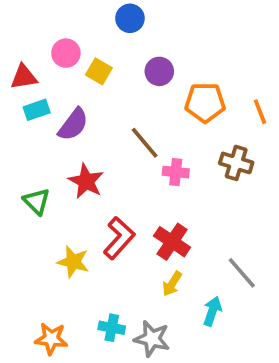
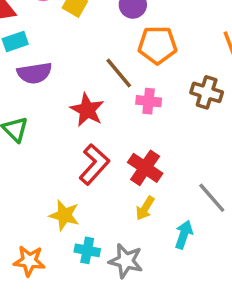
orange pentagon: (205, 103) -> (157, 45), moved
purple semicircle: (73, 124) -> (35, 73), moved, turned 44
red star: (86, 181) -> (87, 110), moved
yellow star: (73, 262) -> (64, 215), moved

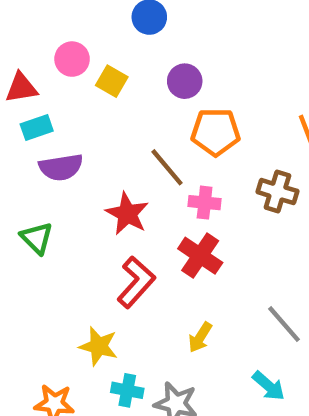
red cross: (145, 168) -> (200, 256), moved
cyan arrow: (184, 235) -> (269, 386), moved, turned 112

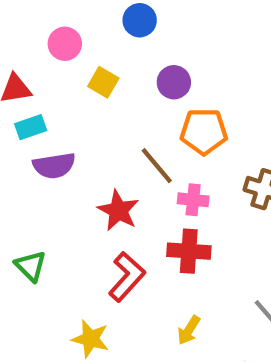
pink circle: (72, 59) -> (65, 44), moved
green triangle: (37, 238) -> (31, 266), moved
red cross: (200, 256) -> (189, 251), turned -30

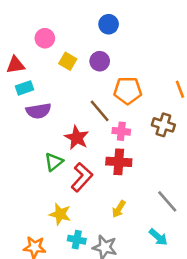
blue circle: (140, 20) -> (109, 24), moved
purple circle: (174, 82) -> (100, 61), moved
green triangle: (31, 266) -> (54, 162), moved, turned 36

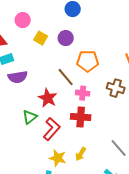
yellow star: (60, 214) -> (58, 158), moved

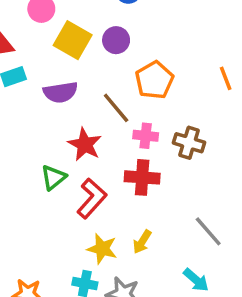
yellow square: (41, 38) -> (73, 40), size x1.5
orange pentagon: (88, 61) -> (154, 80), turned -30
purple semicircle: (18, 77) -> (60, 92), moved
brown cross: (116, 88) -> (189, 143), moved

